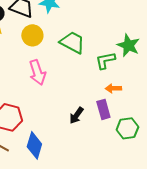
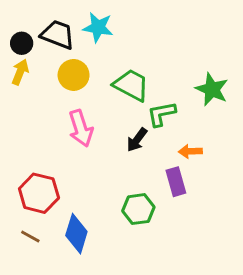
green L-shape: (105, 60) -> (161, 114), moved
black arrow: (76, 115) -> (137, 140), moved
green hexagon: (127, 128) -> (138, 209), moved

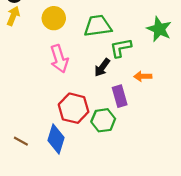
green trapezoid: (131, 85) -> (98, 26), turned -36
purple rectangle: (176, 182) -> (120, 96), moved
red hexagon: (39, 193) -> (74, 108), moved

